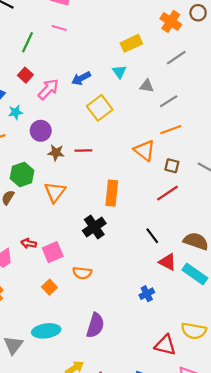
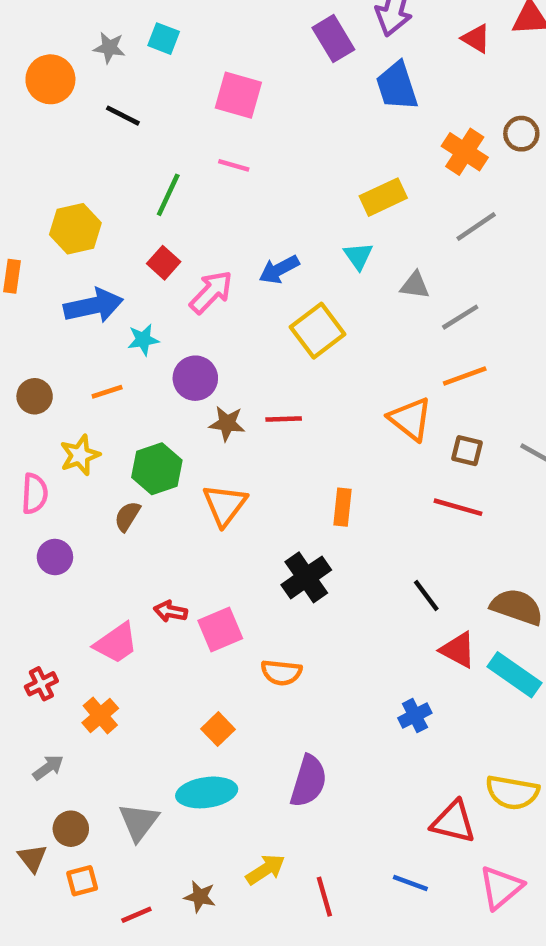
orange rectangle: (112, 193) -> (342, 507), size x0.7
red line: (167, 193) -> (458, 507), turned 50
orange square: (49, 287) -> (218, 729), moved

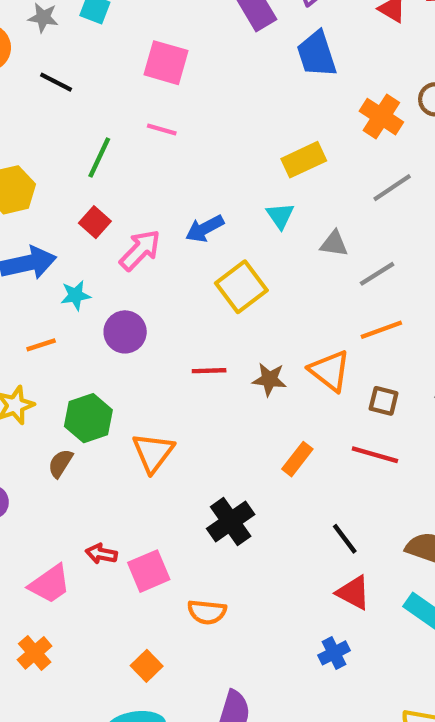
brown star: (227, 423) -> (269, 379), moved
orange rectangle: (342, 507) -> (297, 459), moved, turned 32
red triangle: (458, 650) -> (353, 593), moved

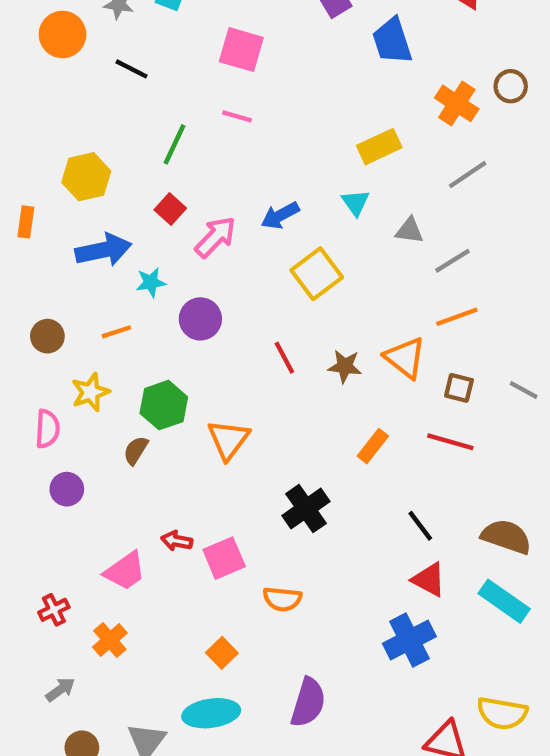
red line: (209, 371) -> (284, 358), turned 64
blue cross: (334, 653) -> (409, 640), size x1.6

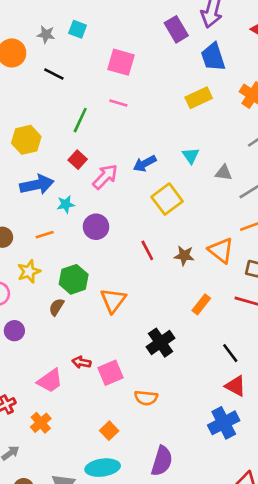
yellow rectangle: (379, 147) -> (199, 98), moved

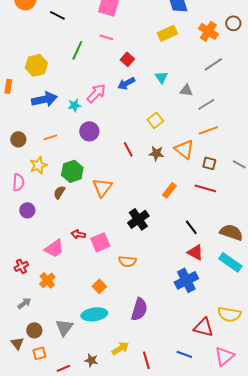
red square: (78, 160) -> (127, 59), moved
yellow square: (167, 199) -> (155, 120), moved, size x0.7
cyan star: (66, 204) -> (74, 105), moved

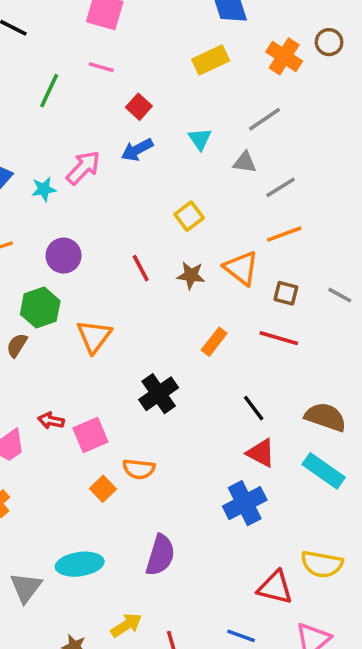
gray line: (213, 64) -> (264, 119), moved
purple circle: (89, 131) -> (64, 256), moved
orange square: (99, 286) -> (103, 489), moved

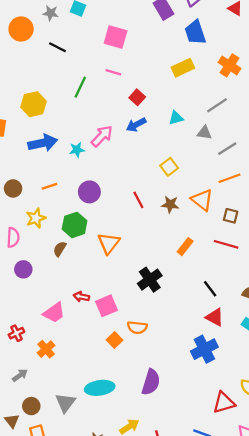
cyan triangle: (200, 139) -> (176, 118), turned 49
red triangle: (275, 587) -> (224, 403), turned -30

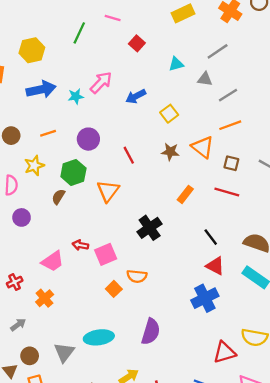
blue arrow: (136, 125) -> (136, 96), moved
red line: (138, 200) -> (129, 155), moved

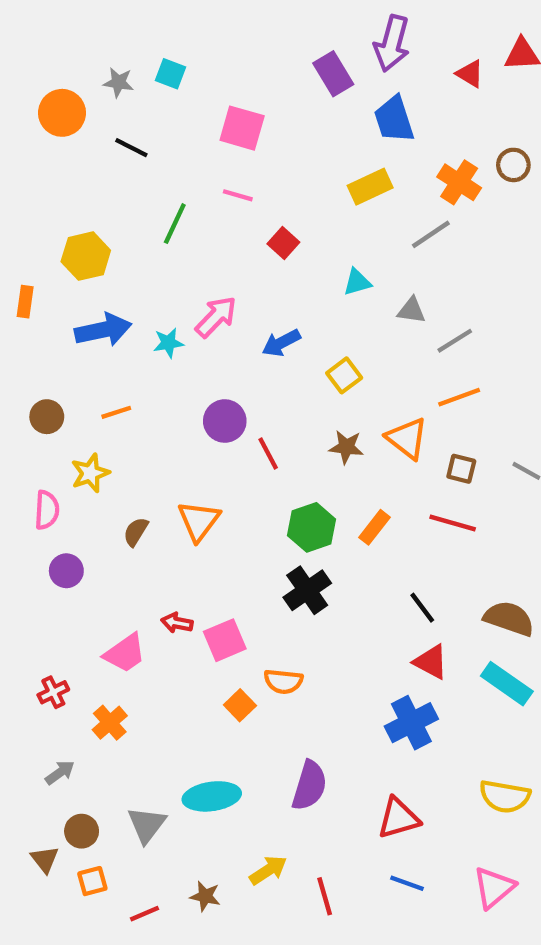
gray line: (218, 51) -> (431, 234), moved
purple circle: (88, 139) -> (225, 421), moved
green hexagon: (73, 172) -> (312, 527), moved
orange triangle: (108, 191) -> (199, 521), moved
red triangle: (224, 352) -> (398, 818), moved

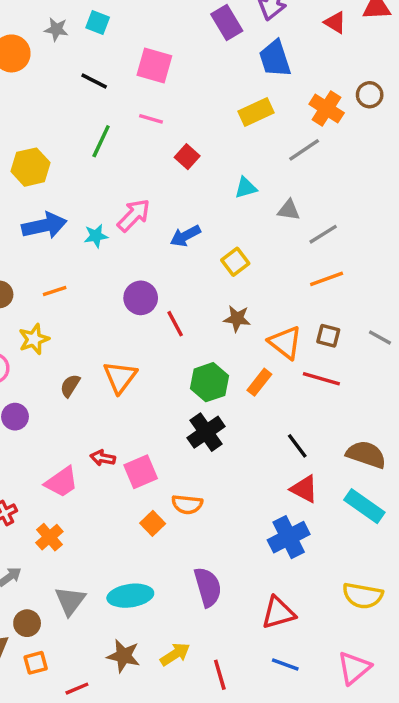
black line: (131, 148) -> (94, 81), moved
orange triangle: (407, 438) -> (285, 343), moved
purple semicircle: (309, 786) -> (208, 587), turned -33
gray triangle: (147, 825) -> (70, 601), moved
brown star: (205, 896) -> (123, 656), moved, size x1.4

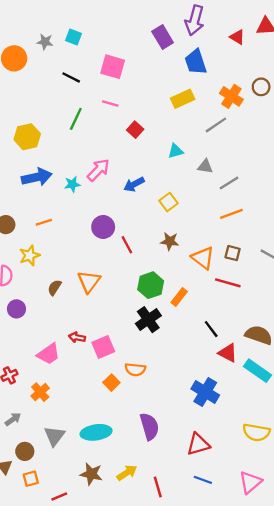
orange rectangle: (259, 382) -> (179, 297), moved
red triangle: (304, 489) -> (228, 353), moved
blue cross: (289, 537) -> (205, 392), turned -32

